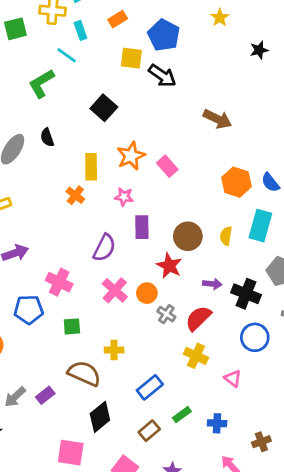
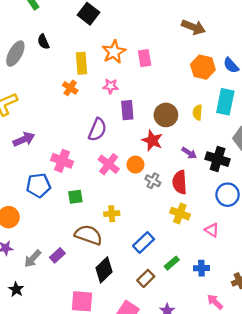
brown arrow: (217, 119) -> (193, 27), moved
pink rectangle: (167, 166) -> (145, 58), turned 36
purple arrow: (212, 284) -> (189, 153), turned 32
red semicircle: (198, 318) -> (180, 182), turned -45

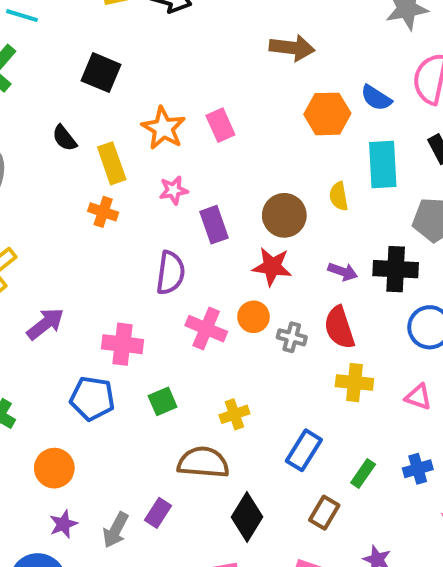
black semicircle: (43, 42) -> (64, 138), moved
blue pentagon: (38, 185) -> (92, 398), turned 30

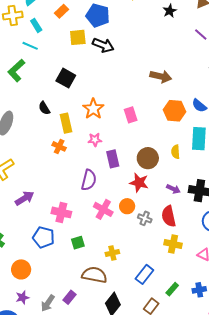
pink rectangle: (220, 125) -> (131, 115), moved

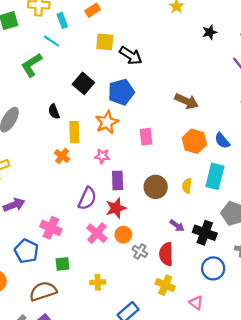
blue pentagon: (98, 15) -> (121, 92), moved, turned 30
red star: (139, 183) -> (116, 208), moved, turned 30
brown semicircle: (94, 275) -> (43, 291), moved, turned -40

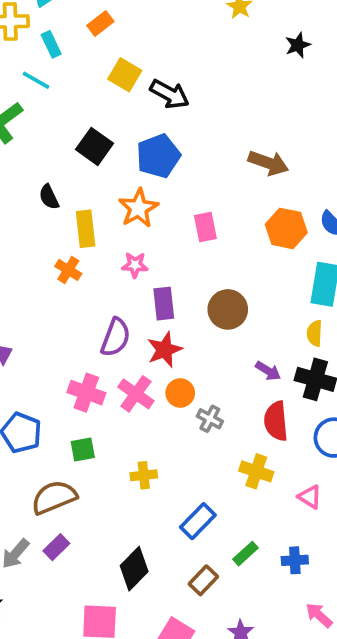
yellow square: (105, 42) -> (125, 75), turned 30
yellow semicircle: (187, 186) -> (315, 333), moved
pink cross: (51, 228) -> (86, 393), moved
red semicircle: (166, 254) -> (276, 421), moved

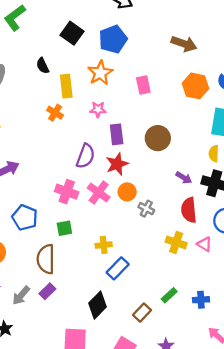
brown semicircle: (54, 497) -> (46, 259), turned -68
pink triangle: (310, 497) -> (204, 244), moved
blue rectangle: (198, 521) -> (118, 268), moved

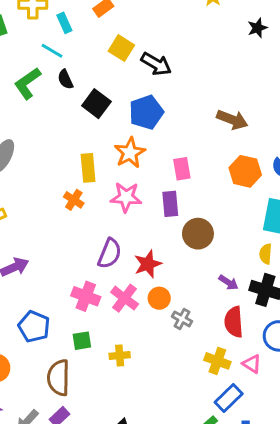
black semicircle: (43, 66) -> (65, 79), moved
pink star: (98, 109) -> (126, 197), size x1.5
purple rectangle: (117, 134) -> (170, 204), moved
yellow cross: (104, 245) -> (120, 355), moved
blue rectangle: (118, 268) -> (229, 398), moved

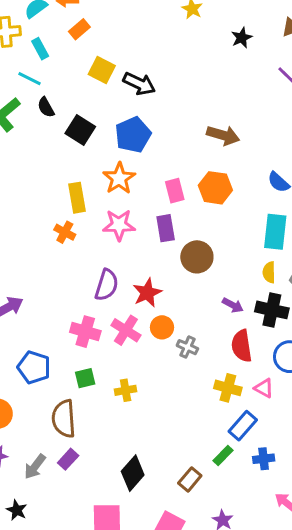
orange hexagon: (245, 171) -> (215, 188), moved

